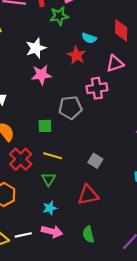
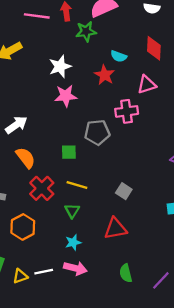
green semicircle: (88, 234) -> (126, 273), moved

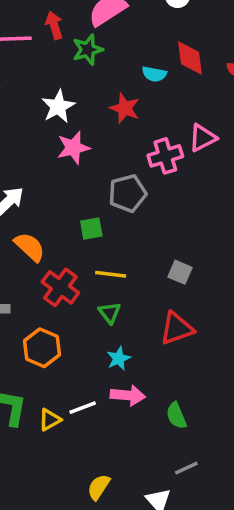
cyan semicircle: (119, 56) -> (154, 74), moved
pink triangle: (147, 85) -> (203, 138), moved
green semicircle: (126, 273) -> (176, 416), moved

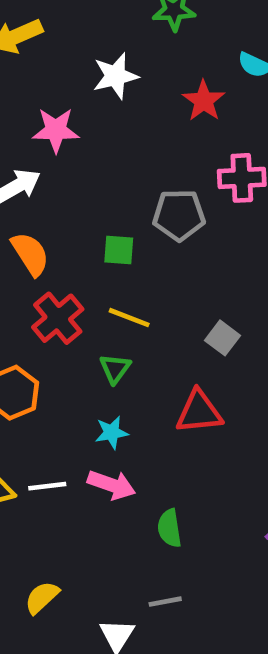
pink star: (73, 148) -> (56, 130), moved

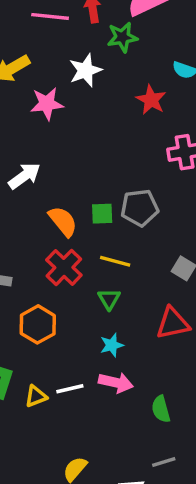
white star: (115, 76) -> (85, 70), moved
pink star: (56, 130) -> (47, 104), moved
gray pentagon: (179, 215) -> (140, 208), moved
orange semicircle: (30, 254) -> (63, 221), moved

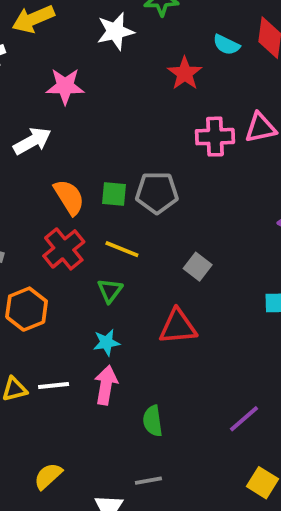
pink star: (47, 104) -> (65, 86), moved
pink arrow: (116, 383) -> (106, 385), turned -100

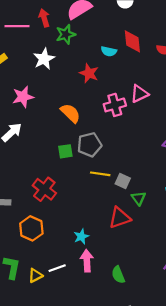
orange semicircle: (69, 197) -> (70, 113), moved
yellow line: (122, 249) -> (100, 174), moved
green triangle: (110, 291) -> (139, 198), moved

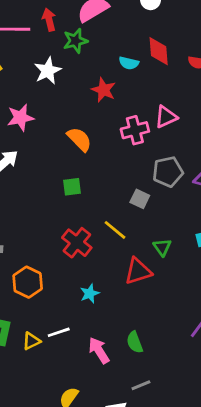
gray pentagon: (89, 145) -> (168, 172), moved
yellow line: (100, 174) -> (115, 230), moved, turned 30
gray square: (123, 181) -> (140, 199), moved
red cross: (44, 189) -> (77, 243), moved
pink arrow: (87, 261) -> (99, 350), moved, turned -30

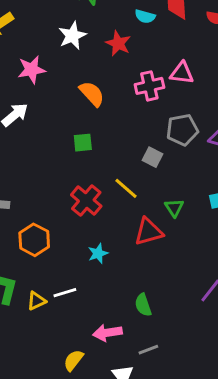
white star: (48, 71) -> (72, 36), moved
pink triangle: (166, 117) -> (182, 73), turned 30
pink arrow: (99, 350) -> (108, 333), moved, turned -68

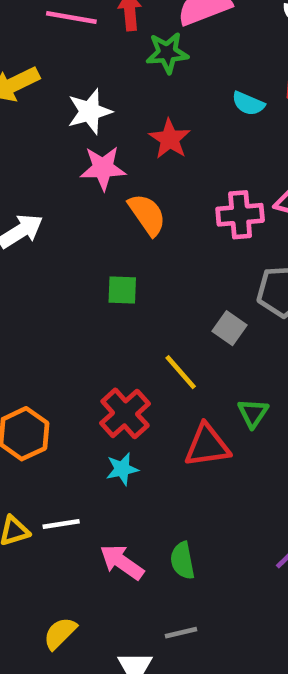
white star: (72, 36) -> (90, 111), moved
red star: (118, 43) -> (170, 139), moved
pink star: (32, 70) -> (103, 168), moved
red cross: (86, 201) -> (125, 413), moved
pink arrow: (108, 333) -> (122, 562), moved, turned 36

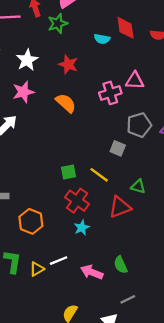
pink star: (103, 168) -> (23, 92), moved
green square: (122, 290) -> (69, 172), moved
green triangle: (253, 413) -> (138, 186), turned -35

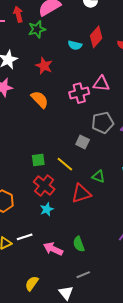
red diamond: (126, 28) -> (96, 37), turned 45

